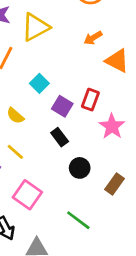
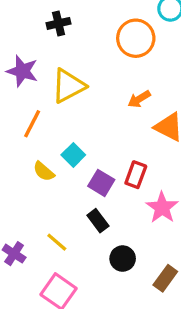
yellow semicircle: (15, 116) -> (44, 171), moved
yellow line: (15, 152) -> (57, 242), moved

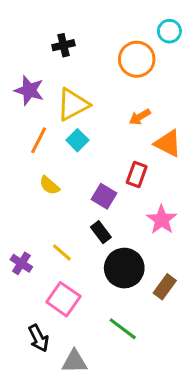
cyan square: (73, 155) -> (77, 140), moved
red rectangle: (136, 175) -> (137, 175), moved
black circle: (123, 259) -> (124, 268), size x1.6

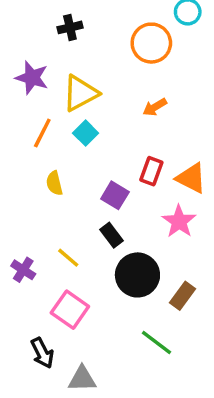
orange triangle: (168, 143) -> (191, 178), moved
yellow semicircle: (49, 185) -> (54, 183), turned 35
green line: (123, 329) -> (157, 342), moved

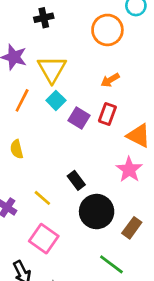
yellow triangle: (80, 93) -> (52, 69), turned -32
red rectangle: (151, 171) -> (107, 114), moved
yellow semicircle: (54, 183) -> (17, 149), moved
purple square: (115, 195) -> (79, 118), moved

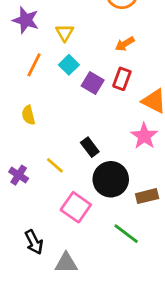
yellow triangle: (52, 69) -> (65, 33), size x0.6
brown rectangle: (132, 228) -> (147, 196), turned 40
pink square: (44, 239) -> (76, 207), moved

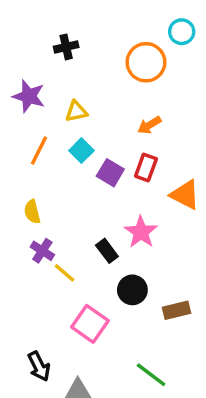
yellow triangle: (65, 33) -> (76, 112), turned 48
pink star: (144, 136) -> (141, 232), moved
purple cross: (19, 175) -> (42, 251), moved
black circle: (111, 179) -> (132, 290), size x0.7
green line: (126, 234) -> (151, 375), moved

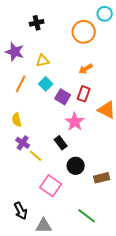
pink star: (141, 232) -> (75, 122), moved

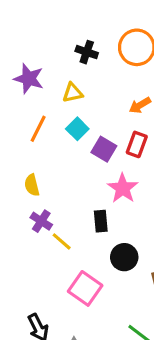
black cross: (37, 23) -> (87, 52), moved, turned 32
black rectangle: (61, 143) -> (101, 221), turned 32

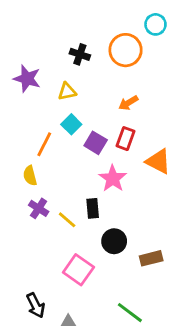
orange line: (38, 129) -> (44, 144), moved
yellow line: (62, 241) -> (67, 220), moved

